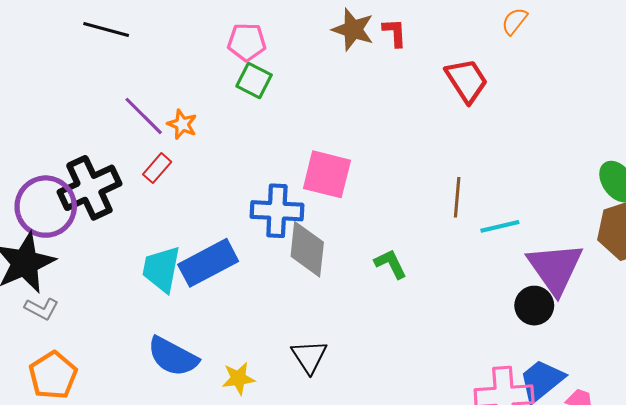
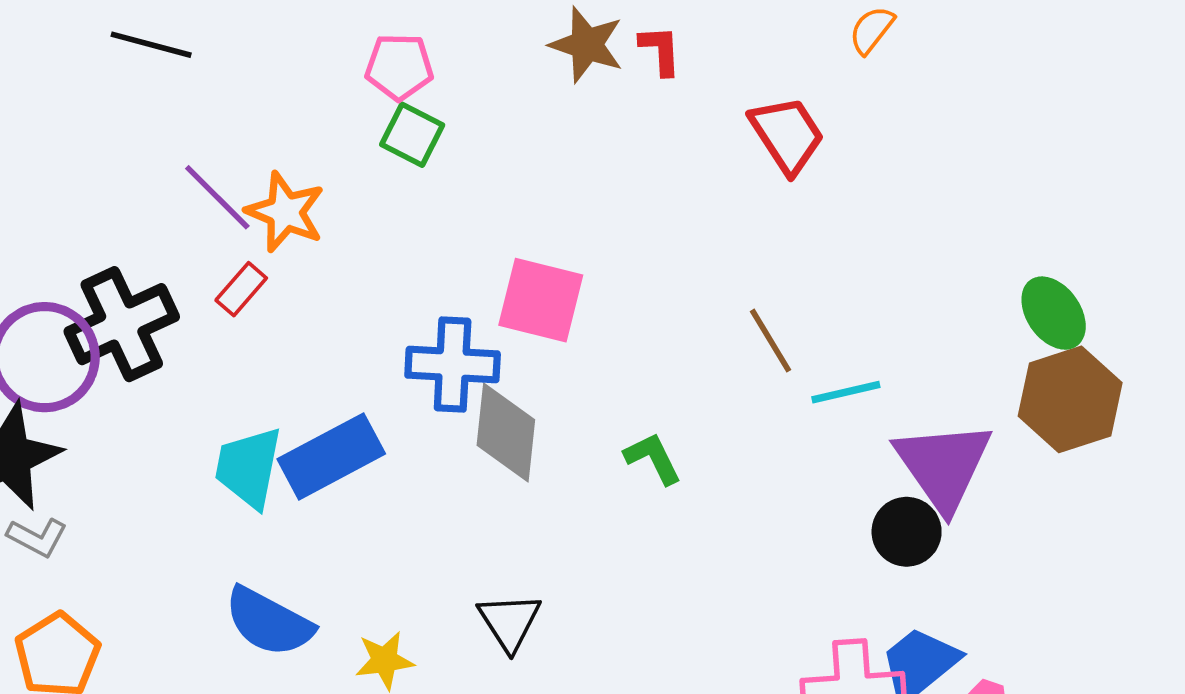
orange star: (182, 124) -> (285, 212), size x1.5
brown line: (457, 197) -> (771, 341), turned -36

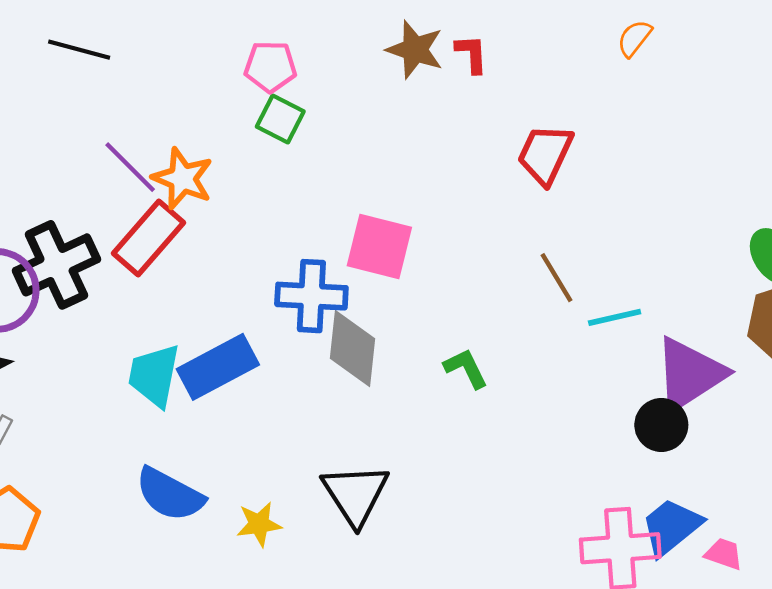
red trapezoid: (787, 135) -> (545, 154), moved, turned -122
red rectangle: (241, 289) -> (149, 238), size x1.8
purple triangle: (943, 466) -> (690, 374), turned 32
black triangle: (510, 622) -> (355, 494), size x1.4

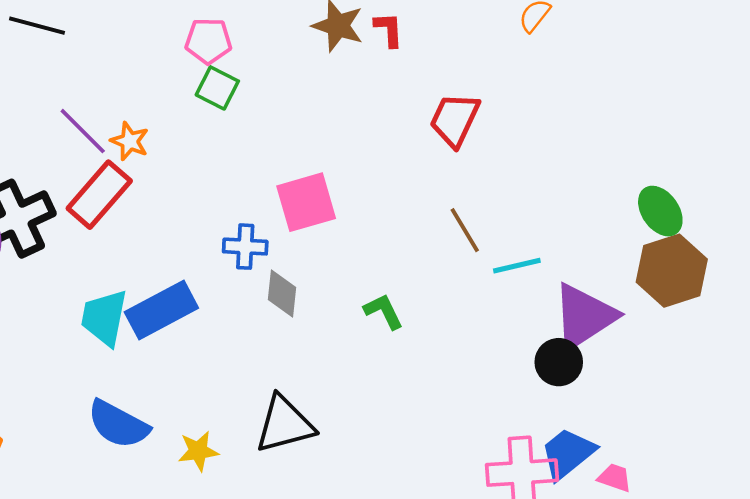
orange star: (183, 178) -> (130, 141), size x0.7
pink square: (379, 246) -> (306, 202), turned -30
blue cross: (311, 296) -> (245, 247), size x0.7
gray diamond: (353, 348) -> (282, 294), size x0.7
black triangle: (355, 494) -> (285, 424), turned 48

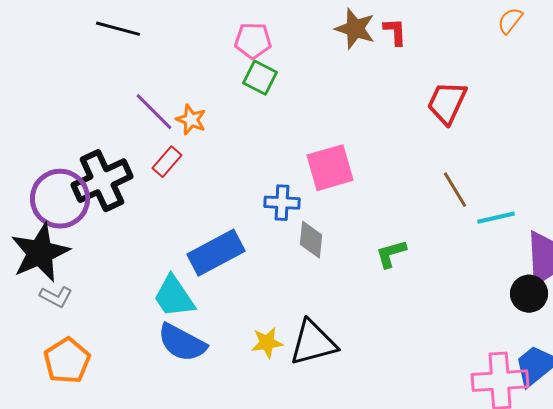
red rectangle: (99, 195) -> (167, 162), size x0.6
green L-shape: (384, 311) -> (391, 254), turned -80
cyan trapezoid: (104, 318) -> (174, 297), moved, turned -45
yellow star: (198, 451) -> (267, 343), moved

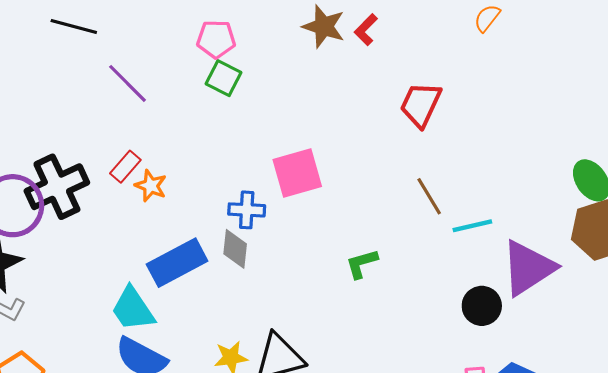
red L-shape: (395, 32) -> (366, 30), turned -132
purple line: (154, 112) -> (128, 83), moved
orange star: (191, 120) -> (151, 186), moved
gray diamond: (311, 240) -> (235, 249), moved
black circle: (529, 294) -> (482, 306), moved

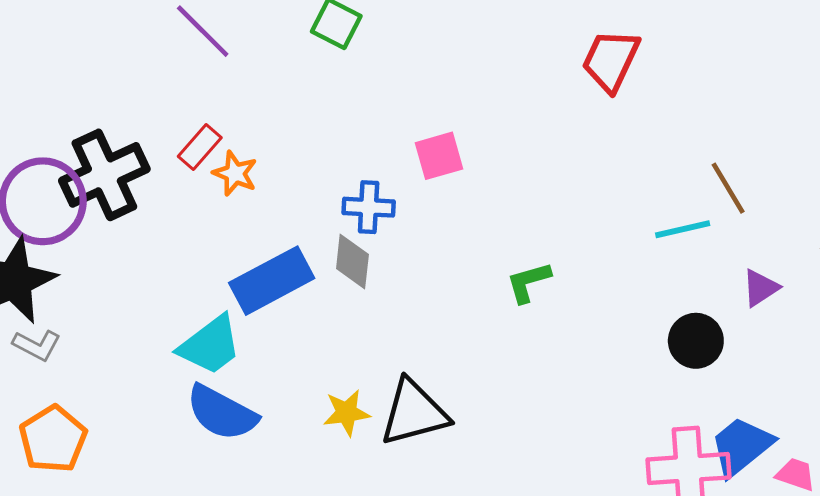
pink square: (297, 173) -> (439, 156), size x0.7
brown line: (429, 196) -> (728, 188), moved
purple triangle: (528, 268) -> (760, 288), size x0.5
cyan trapezoid: (133, 309) -> (210, 345), turned -93

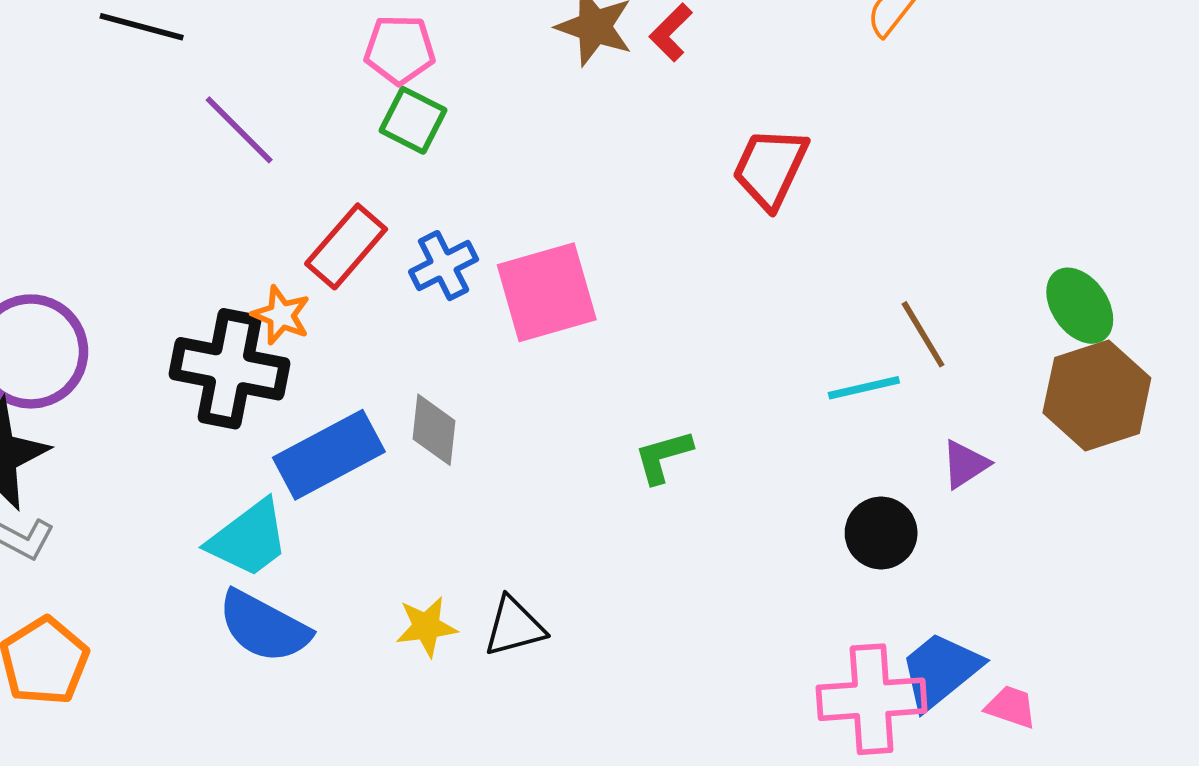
red rectangle: (200, 147) -> (346, 246), moved, size x1.4
pink square: (439, 156) -> (547, 292), size x1.6
black cross: (104, 175) -> (230, 369), moved, turned 36
blue cross: (369, 207) -> (444, 266), moved, turned -30
black triangle: (414, 413) -> (514, 627), size x0.7

